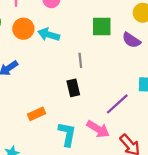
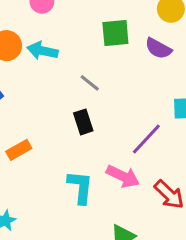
gray line: (80, 60) -> (90, 83), turned -40
orange rectangle: (37, 114) -> (19, 150), moved

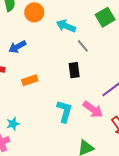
green square: (115, 33) -> (105, 17), turned -36
cyan arrow: (42, 51) -> (66, 26), moved

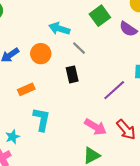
orange circle: (34, 12) -> (41, 54), moved
pink arrow: (93, 109) -> (95, 127), moved
cyan L-shape: (65, 111) -> (42, 119), moved

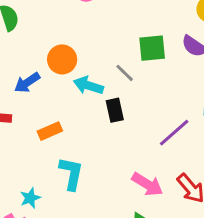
green square: (100, 16) -> (152, 48), moved, turned 30
cyan arrow: (59, 29) -> (88, 86), moved
orange circle: (41, 54) -> (62, 59), moved

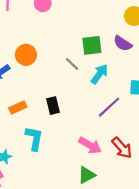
cyan arrow: (88, 86) -> (99, 74), moved, turned 110
black rectangle: (115, 110) -> (53, 106), moved

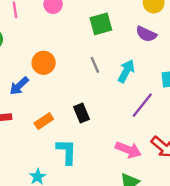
green square: (92, 45) -> (101, 24), moved
gray line: (72, 64) -> (95, 65), turned 32

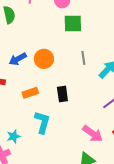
green square: (101, 24) -> (73, 24), moved
orange circle: (44, 63) -> (44, 59), moved

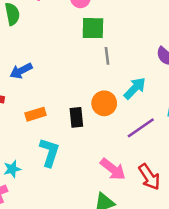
gray line: (83, 58) -> (107, 56), moved
orange circle: (44, 59) -> (104, 103), moved

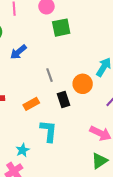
gray line: (107, 56) -> (49, 75), moved
blue arrow: (21, 71) -> (18, 52), moved

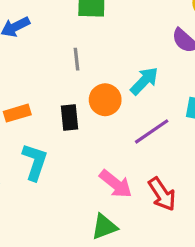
gray line: (49, 75) -> (77, 59), moved

